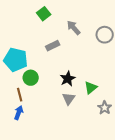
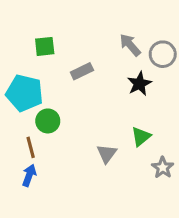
green square: (44, 14) -> (45, 46), moved, turned 32
gray arrow: (74, 28) -> (130, 45), moved
black star: (68, 79) -> (139, 84), moved

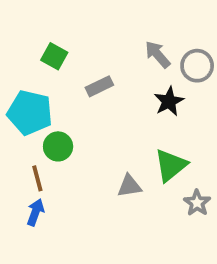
green square: (45, 46) -> (54, 56), turned 35
green triangle: (141, 136) -> (171, 165), size x1.4
gray triangle: (107, 154) -> (129, 186), turned 45

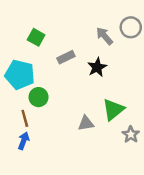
gray circle: (197, 66) -> (131, 27), moved
black star: (169, 101) -> (97, 67), moved

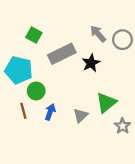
gray circle: (131, 27) -> (122, 40), moved
gray rectangle: (66, 57) -> (62, 54), size x1.6
gray triangle: (86, 123) -> (80, 115), turned -35
blue arrow: (24, 141) -> (50, 112), moved

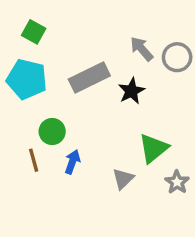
green square: (34, 35) -> (34, 32), moved
cyan pentagon: (19, 70) -> (27, 79), moved
gray triangle: (80, 115) -> (123, 179), moved

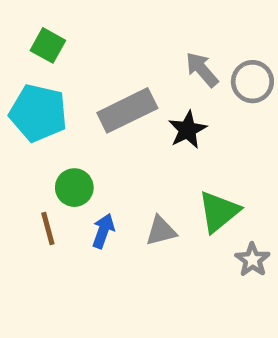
gray triangle: (123, 179) -> (161, 231), moved, turned 30

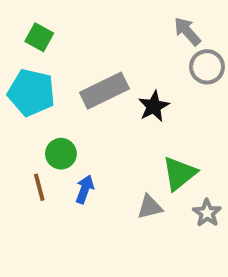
gray arrow: (202, 70) -> (187, 31), moved
gray triangle: (161, 231) -> (150, 207), moved

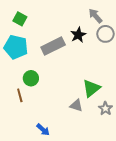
black star: (154, 106) -> (78, 35), moved
blue arrow: (85, 189) -> (43, 130), moved, turned 112
gray triangle: (150, 207) -> (76, 105), turned 32

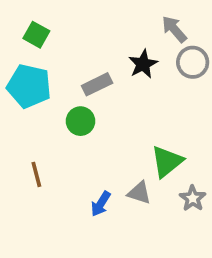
gray rectangle: (53, 46) -> (97, 84), size x0.7
green circle: (31, 78) -> (81, 121), moved
blue arrow: (43, 130) -> (101, 204), moved, turned 80

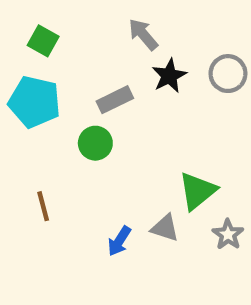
gray arrow: (174, 29) -> (143, 34), moved

